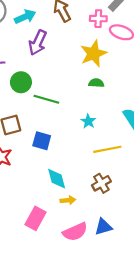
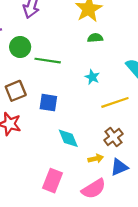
yellow arrow: (68, 200) -> (96, 159), moved
blue triangle: (103, 227) -> (119, 167), moved

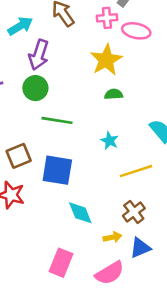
green circle: (20, 47) -> (35, 88), moved
blue square: (48, 103) -> (57, 170), size x1.4

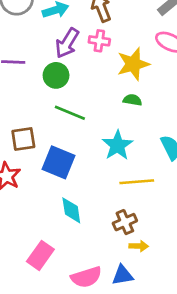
pink cross: (107, 18) -> (99, 41), moved
cyan star: (110, 141) -> (117, 145), size x1.6
yellow arrow: (112, 237) -> (139, 246), moved
blue triangle: (140, 248) -> (123, 275), moved

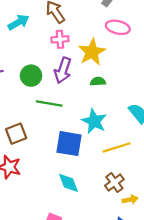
purple arrow: (67, 43) -> (63, 70), moved
blue square: (58, 162) -> (69, 144), moved

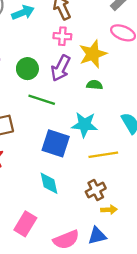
cyan star: (94, 121) -> (85, 125), turned -30

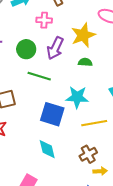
pink cross: (62, 36) -> (44, 20), moved

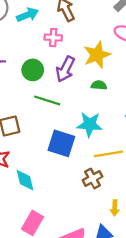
cyan diamond: (47, 149) -> (25, 180), moved
brown cross: (88, 154) -> (93, 178), moved
yellow arrow: (100, 171) -> (115, 208), turned 96

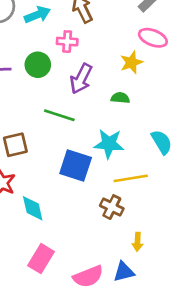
yellow star: (97, 55) -> (131, 62), moved, size x0.7
green circle: (33, 70) -> (38, 65), moved
brown cross: (93, 178) -> (112, 207), turned -36

